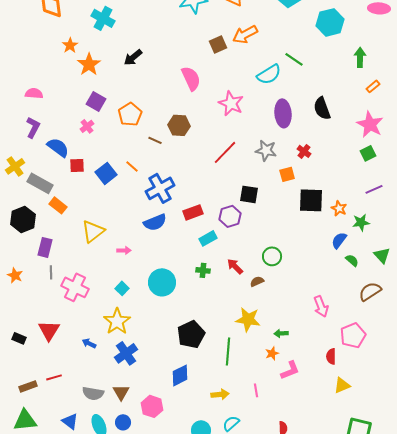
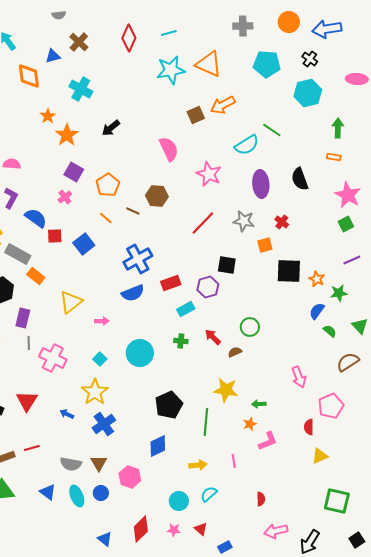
orange rectangle: (373, 86) -> (334, 157), moved, turned 48
orange line: (132, 166) -> (106, 218), moved

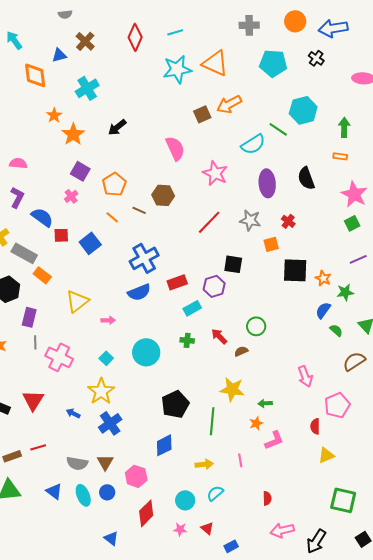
cyan cross: (81, 89) -> (87, 88), turned 30
cyan hexagon: (308, 93) -> (303, 110), moved
red diamond: (141, 529) -> (146, 513), moved

